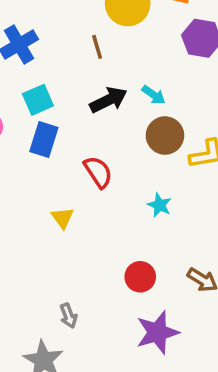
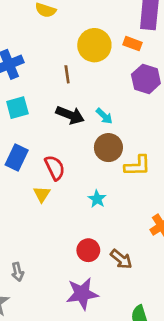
black arrow: (108, 100) -> (70, 115), turned 40
blue rectangle: (44, 140) -> (17, 158), moved
yellow triangle: (63, 218) -> (42, 194), moved
red circle: (140, 277) -> (88, 250), moved

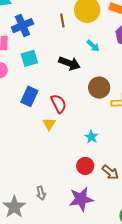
brown line: (67, 74) -> (62, 20), moved
cyan arrow: (104, 116) -> (93, 46), moved
cyan star: (97, 199) -> (91, 137), moved
gray arrow: (18, 272) -> (41, 193), moved

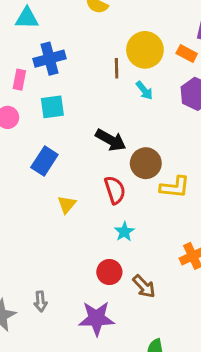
brown line: (62, 20) -> (117, 68), moved
cyan arrow: (93, 46) -> (144, 90), moved
black arrow: (70, 63) -> (111, 140), moved
red semicircle: (59, 104) -> (115, 190), moved

